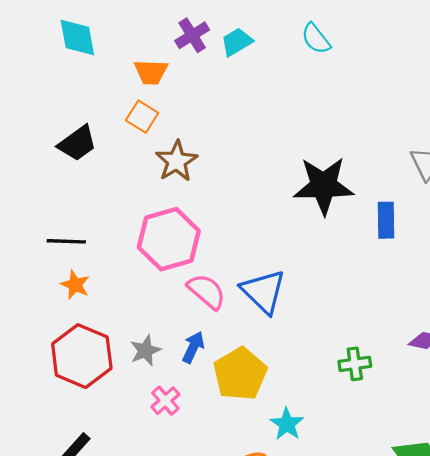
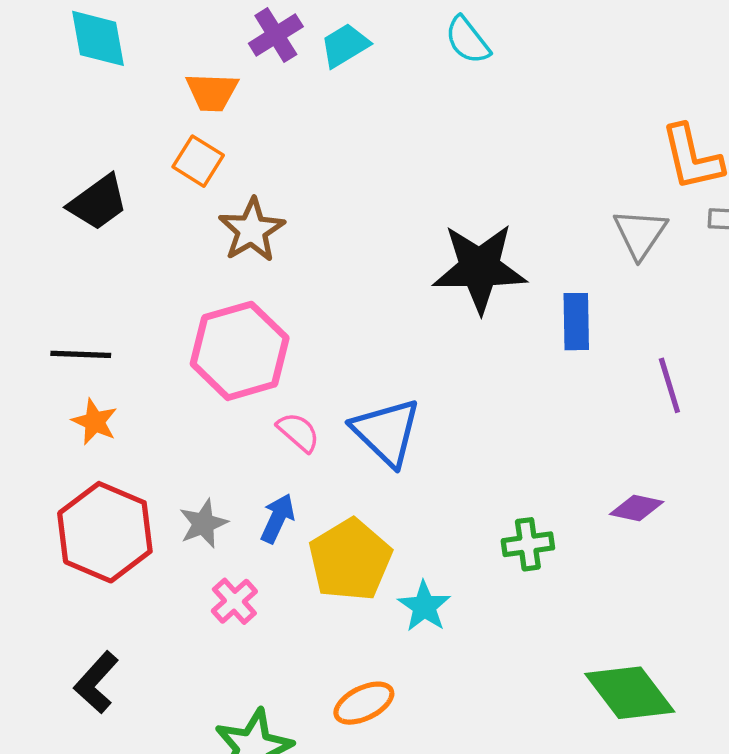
pink semicircle: (207, 291) -> (298, 432), size x0.7
cyan star: (287, 424) -> (424, 606), moved

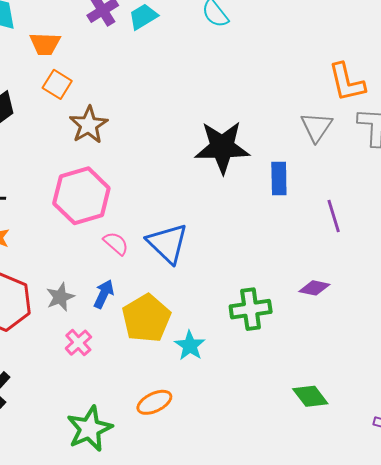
orange trapezoid: (212, 92) -> (45, 44), moved
green cross: (528, 544) -> (251, 309), size x1.4
green diamond: (630, 693) -> (310, 396), size x0.7

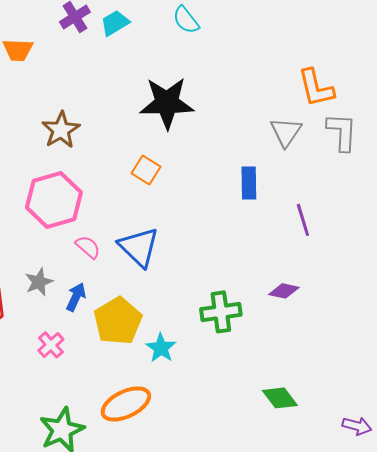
orange square: (57, 84) -> (146, 170), moved
black star: (222, 147) -> (167, 103), moved
gray star: (60, 297) -> (39, 282), moved
orange ellipse: (154, 402) -> (126, 404), size x1.4

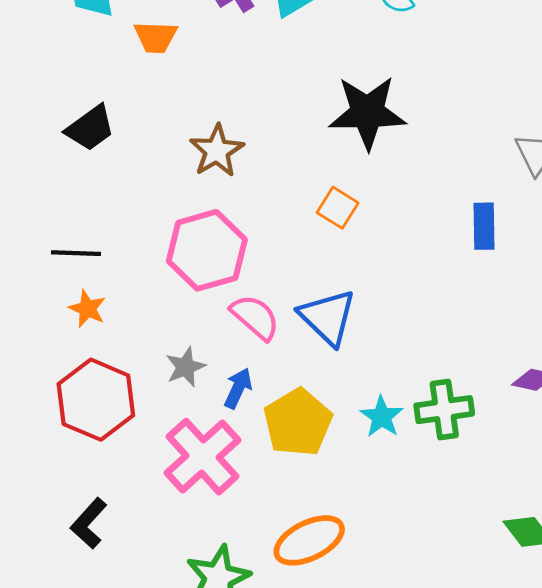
pink semicircle: (88, 247) -> (255, 317), size x1.4
pink cross: (51, 345) -> (203, 457), size x2.0
cyan star: (161, 348) -> (382, 417), moved

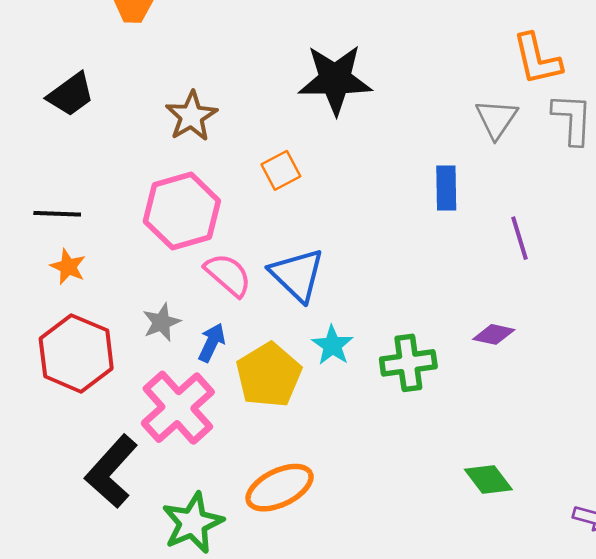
orange square: (338, 208) -> (281, 170), moved, turned 30
cyan star: (382, 417) -> (332, 345), moved
black L-shape: (89, 523) -> (111, 471), moved, size x1.5

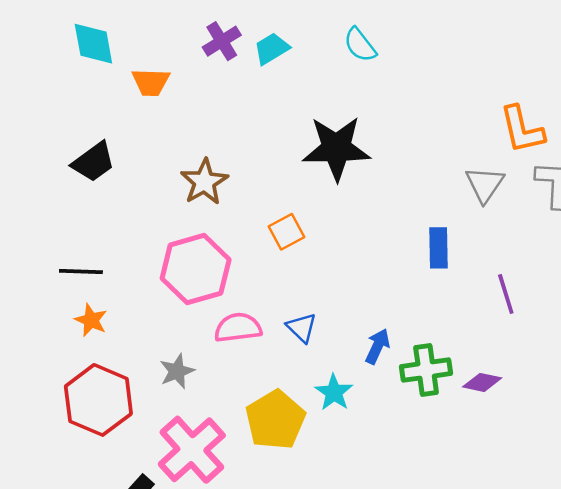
pink semicircle: (228, 275) -> (238, 328), turned -48
blue triangle: (297, 275) -> (301, 328), size x0.6
blue arrow: (212, 343) -> (377, 346), moved
green cross: (408, 363) -> (426, 370), moved

